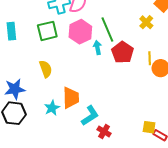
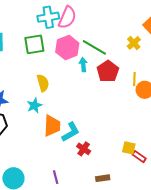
green line: (107, 30) -> (94, 47), turned -40
yellow semicircle: (46, 69) -> (43, 83), moved
orange trapezoid: (71, 98) -> (52, 126), moved
cyan star: (52, 108) -> (34, 106), moved

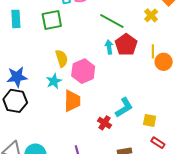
pink hexagon: (67, 48) -> (83, 71), moved
cyan arrow: (83, 65) -> (109, 47), moved
cyan L-shape: (71, 132) -> (124, 108), moved
red rectangle: (139, 157) -> (158, 143), moved

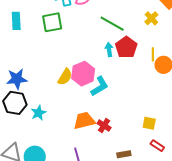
yellow semicircle: (62, 58) -> (65, 77), moved, turned 48
cyan star: (54, 81) -> (39, 113), moved
orange trapezoid: (72, 101) -> (84, 121), moved, turned -105
cyan L-shape: (124, 108) -> (100, 86), moved

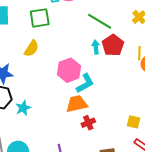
yellow semicircle: (65, 77) -> (31, 48), moved
orange trapezoid: (84, 121) -> (77, 104), moved
red cross: (104, 125) -> (88, 123), turned 32

